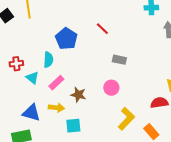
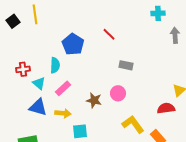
brown star: (78, 95) -> (94, 100), moved
blue triangle: (31, 113) -> (38, 107), moved
yellow L-shape: (126, 119) -> (133, 124), turned -80

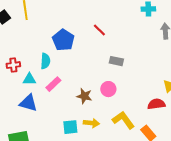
cyan triangle: (39, 83) -> (29, 79), turned -40
yellow arrow: (63, 113) -> (91, 123), moved

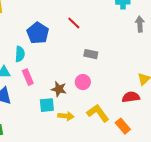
pink rectangle: (53, 84) -> (28, 77), turned -70
cyan square: (70, 127) -> (47, 105), moved

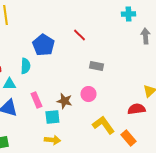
pink rectangle: (28, 77) -> (36, 100), moved
yellow arrow: (66, 116) -> (52, 140), moved

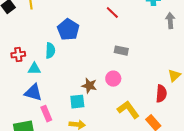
red line: (79, 35) -> (112, 13), moved
pink rectangle: (36, 100) -> (46, 114), moved
red semicircle: (136, 109) -> (161, 94), turned 102

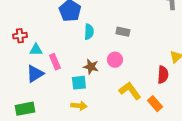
cyan semicircle: (50, 51) -> (89, 32), moved
blue triangle: (33, 93) -> (35, 74), turned -48
pink rectangle: (46, 114) -> (55, 62), moved

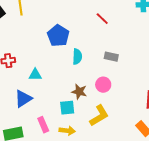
cyan triangle: (36, 50) -> (35, 75), moved
pink rectangle: (55, 62) -> (43, 125), moved
yellow L-shape: (130, 91) -> (99, 116), moved, turned 95

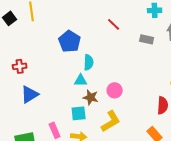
gray rectangle: (111, 57) -> (147, 39), moved
cyan triangle: (35, 75) -> (81, 80), moved
blue triangle: (23, 99) -> (30, 94), moved

